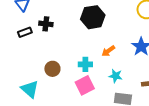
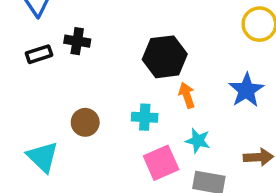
black hexagon: (93, 17) -> (165, 57), moved
orange arrow: (108, 51) -> (187, 95), turned 104
pink square: (85, 85) -> (161, 163), moved

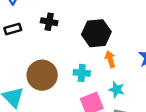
black cross: (77, 41) -> (49, 22), moved
brown circle: (85, 122) -> (42, 75), size x1.6

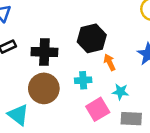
black cross: (49, 22) -> (44, 52), moved, size x1.5

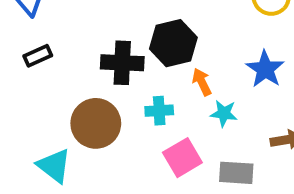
black cross: (44, 52) -> (122, 63), moved
cyan star: (120, 92) -> (224, 113), moved

